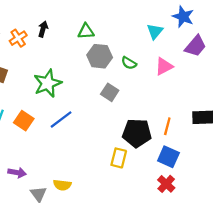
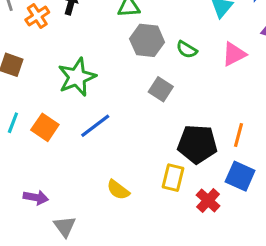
red cross: (166, 184) -> (208, 201), moved
yellow semicircle: (62, 185) -> (118, 190), moved, turned 30

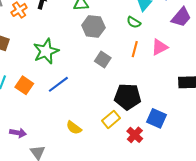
green semicircle: (187, 50) -> (134, 22), moved
pink triangle: (234, 54) -> (160, 47), moved
orange line: (239, 135) -> (135, 49), moved
yellow rectangle: (173, 178) -> (111, 119), turned 36

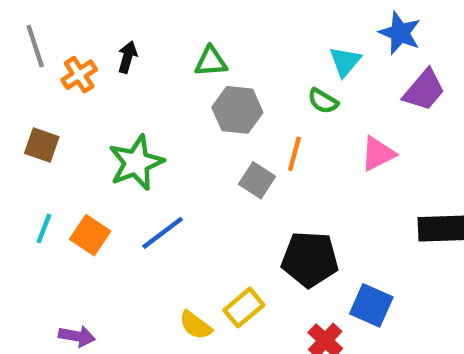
orange line: (135, 49) -> (294, 154), moved
yellow rectangle: (111, 119) -> (244, 308), moved

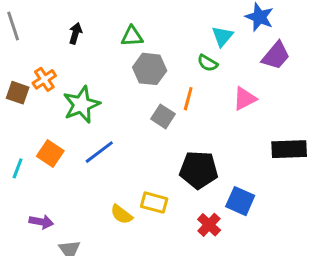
orange cross: (79, 75) -> (44, 79), moved
cyan line: (44, 229) -> (18, 168), moved
yellow rectangle: (244, 308) -> (154, 203), turned 55

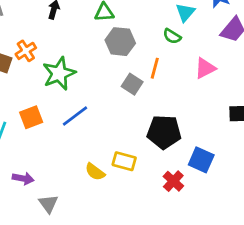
orange square: (50, 154) -> (31, 117), turned 35

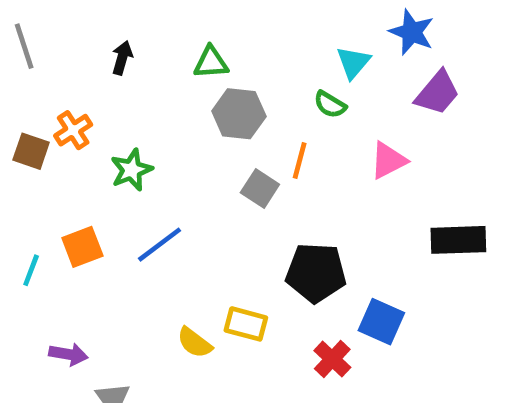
green star: (59, 73) -> (131, 170), size x0.7

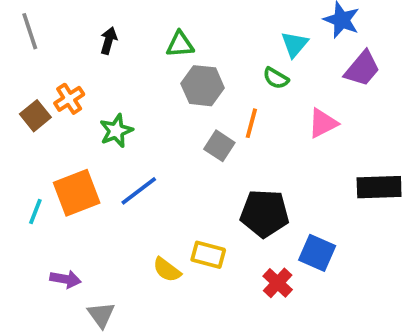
brown square: (31, 151) -> (35, 116), turned 32
orange square: (82, 247) -> (77, 193), size x1.4

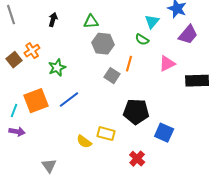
black rectangle: (379, 187) -> (197, 81), moved
purple arrow: (65, 279) -> (17, 132), moved
red cross: (278, 283) -> (137, 159), moved

